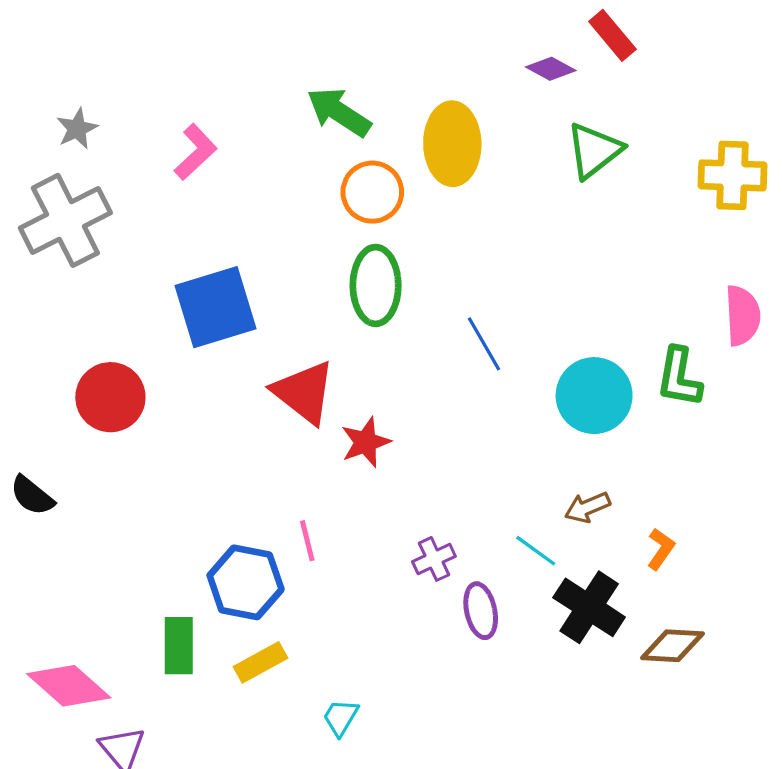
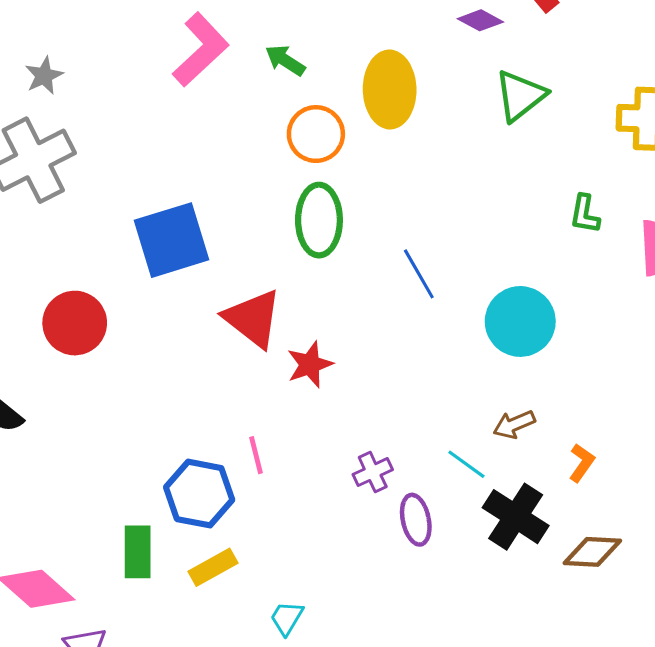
green arrow: (339, 112) -> (285, 60), size x0.7
pink L-shape: (195, 152) -> (201, 50), moved, size x1.4
green L-shape: (679, 377) -> (585, 214), moved, size x0.7

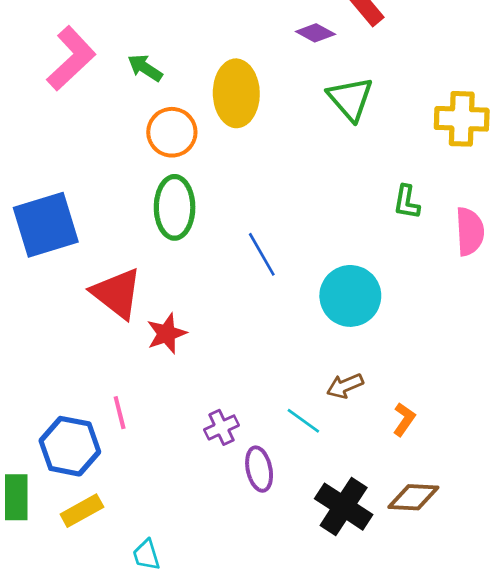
green triangle: (520, 96) -> (350, 99), turned -33
black cross: (516, 517) -> (344, 507), moved
cyan trapezoid: (287, 618) -> (146, 555), turned -48

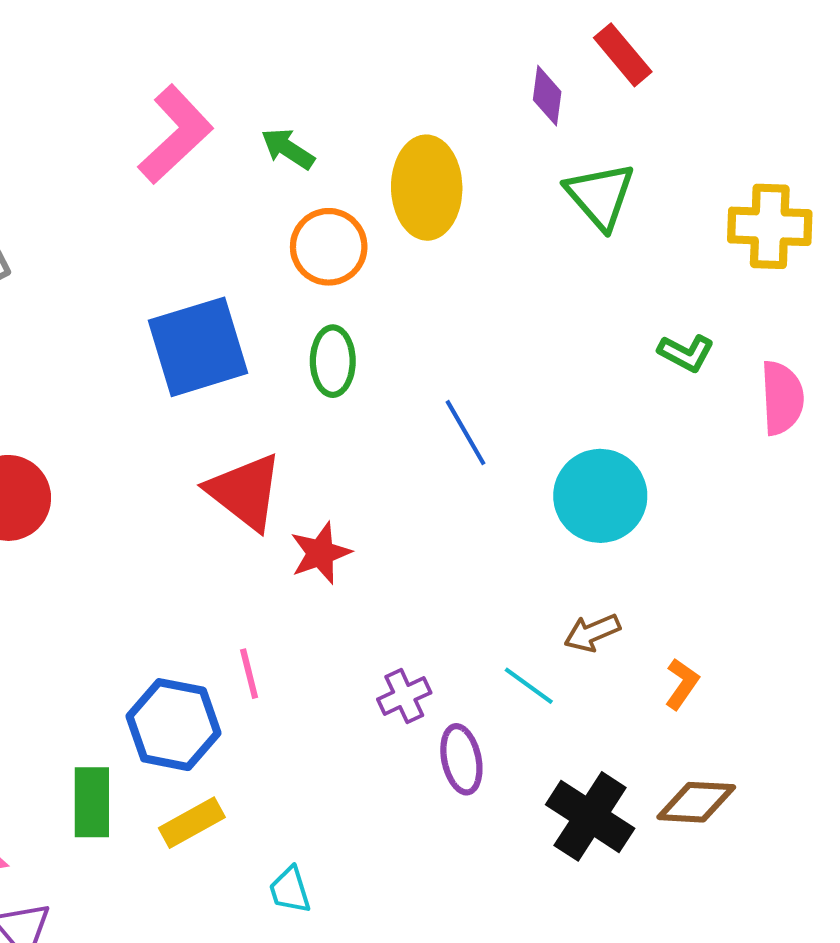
purple diamond: (315, 33) -> (547, 96), turned 69
green L-shape: (407, 202) -> (686, 353), turned -72
green ellipse: (175, 207) -> (333, 361), size x0.7
blue square: (46, 225) -> (198, 347), moved

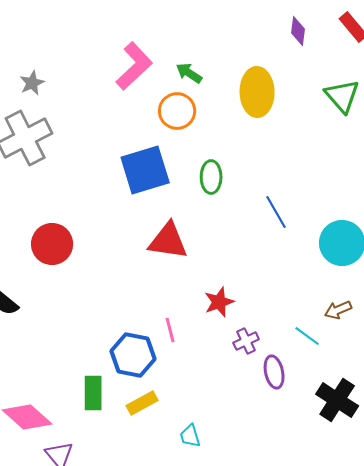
purple diamond: (547, 96) -> (298, 31), moved
orange circle: (329, 247) -> (177, 111), moved
red triangle: (245, 492) -> (168, 241), turned -30
red star: (321, 553) -> (219, 302), moved

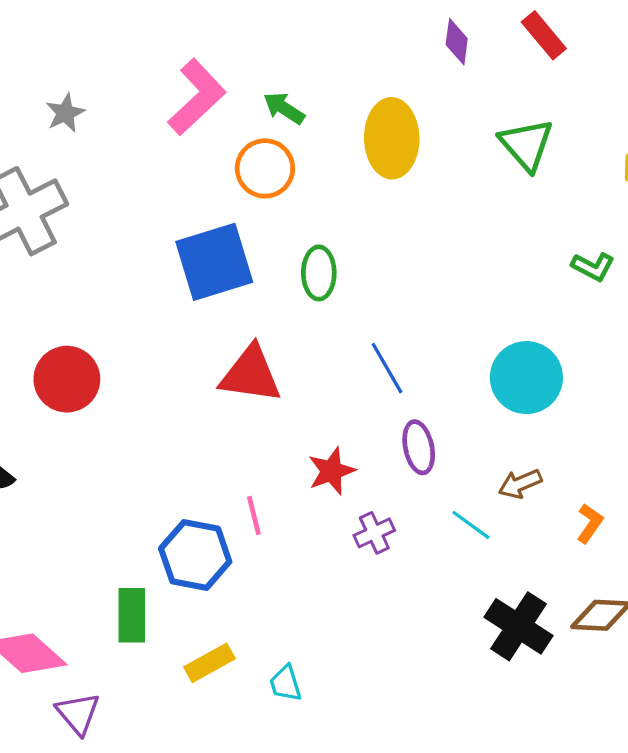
gray star: (32, 83) -> (65, 113), moved
blue line: (276, 212) -> (387, 368), moved
purple ellipse: (274, 372) -> (419, 447), moved
yellow rectangle: (142, 403) -> (209, 663), moved

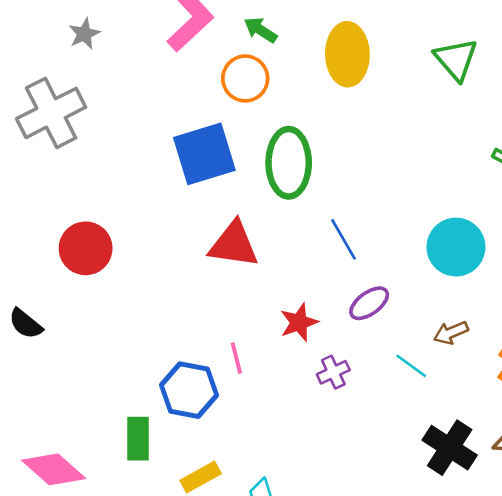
green ellipse: (319, 273) -> (289, 163), size x1.6
purple ellipse: (419, 447) -> (369, 303), turned 66

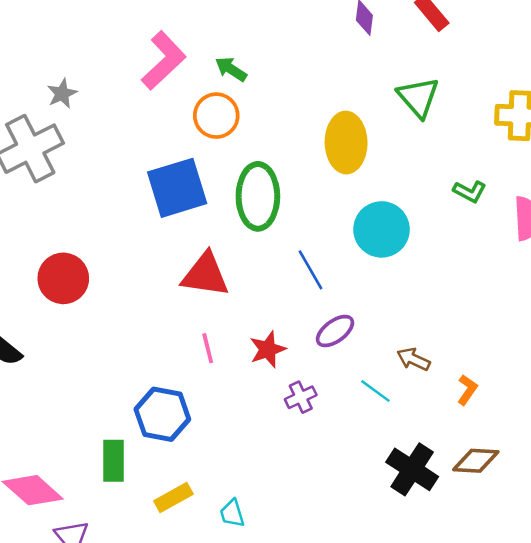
gray star: (84, 34) -> (62, 94), moved
yellow ellipse: (347, 54) -> (346, 143), moved
cyan circle: (456, 247) -> (382, 229), moved
brown arrow: (451, 333) -> (413, 359), turned 48
pink line: (236, 358) -> (208, 348), moved

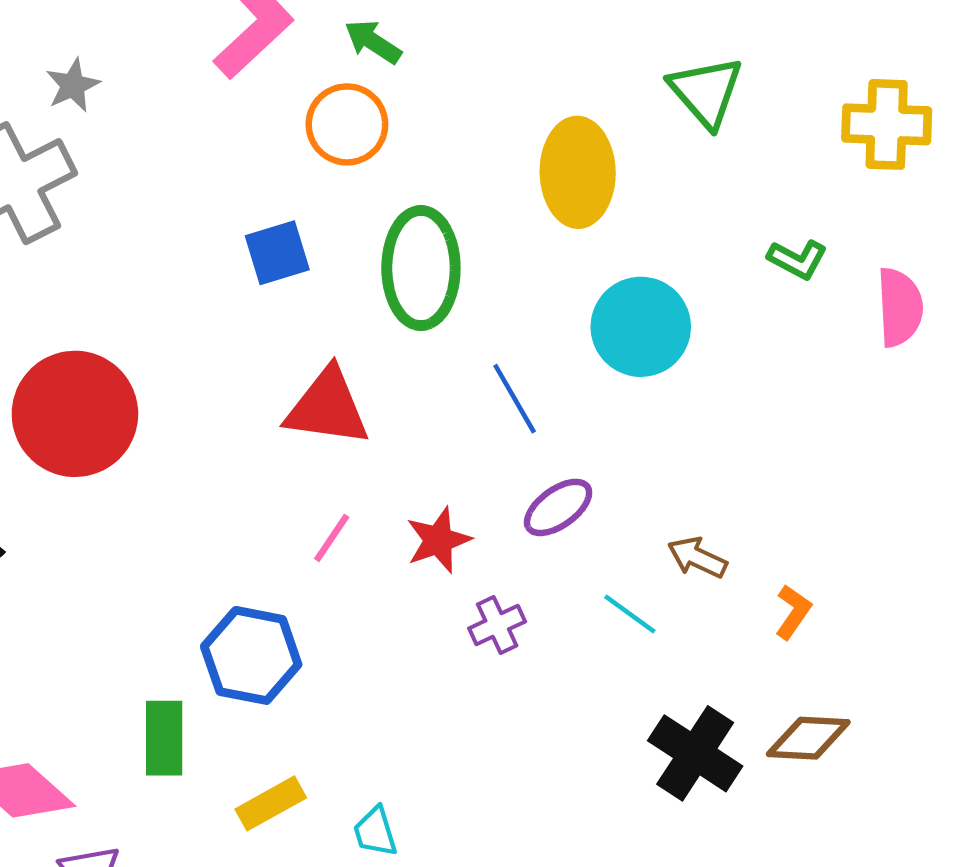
blue square: (177, 188) -> (277, 253), size x0.6
red circle: (63, 278) -> (75, 414), size x1.4
pink line: (208, 348) -> (332, 538), turned 48

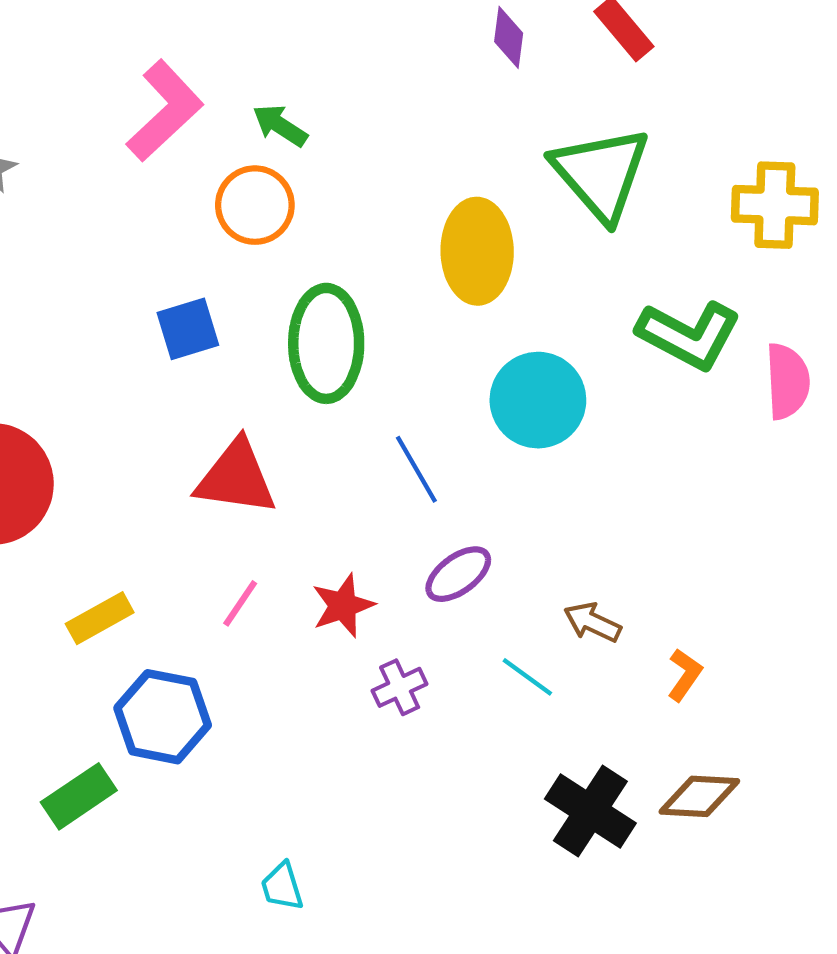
green triangle: (706, 92) -> (601, 174), size x1.4
green L-shape: (797, 259) -> (689, 335), size x1.8
green rectangle: (164, 738) -> (79, 796), turned 56
yellow rectangle: (271, 803) -> (100, 618), moved

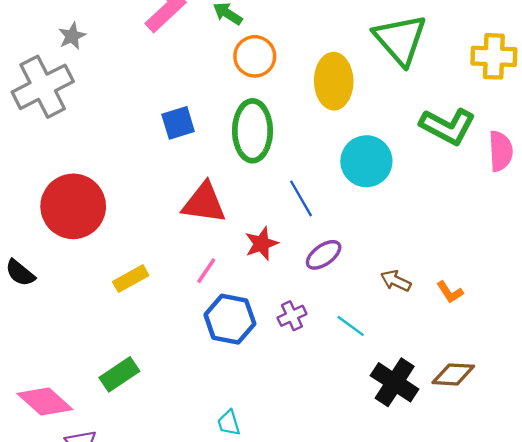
orange circle: (255, 205) -> (255, 56), moved
red star: (343, 606) -> (262, 244), moved
orange L-shape: (685, 675) -> (450, 292), moved, turned 112
cyan line: (527, 677) -> (351, 326), moved
blue hexagon: (163, 717) -> (230, 319), moved

